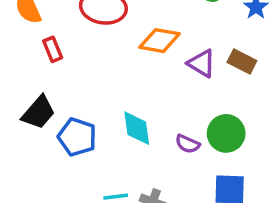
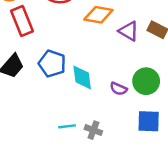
red rectangle: (53, 49) -> (22, 21), size x1.6
blue pentagon: (77, 137) -> (52, 64), moved

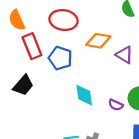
blue pentagon: (52, 64) -> (60, 58), moved

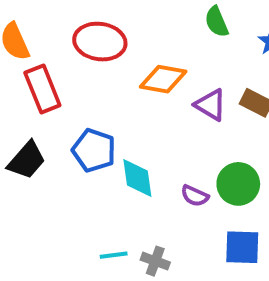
blue pentagon: (60, 58) -> (94, 150), moved

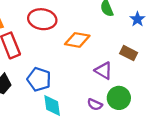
purple triangle: (211, 105) -> (104, 71), moved
cyan diamond: (137, 178) -> (52, 106), moved

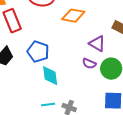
purple semicircle: (95, 104) -> (89, 64), moved

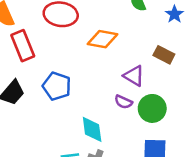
cyan diamond: (50, 76) -> (92, 129), moved

